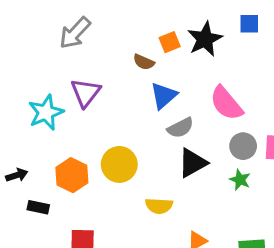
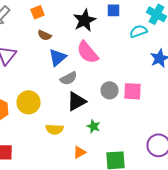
orange square: (170, 42) -> (38, 12), moved
pink semicircle: (226, 103) -> (88, 52), moved
green star: (240, 180) -> (94, 126), moved

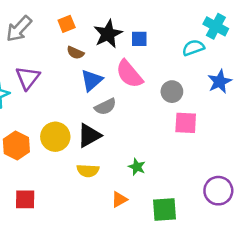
blue square: (114, 10) -> (139, 39), moved
black star: (84, 20) -> (108, 34), moved
gray circle: (110, 90) -> (172, 92), moved
black triangle: (76, 101) -> (89, 135), moved

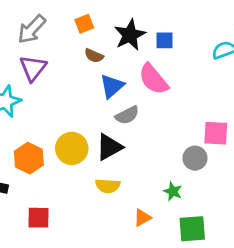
purple triangle: (28, 78) -> (33, 68), moved
gray circle: (172, 92) -> (195, 158), moved
green star: (137, 167) -> (173, 191), moved

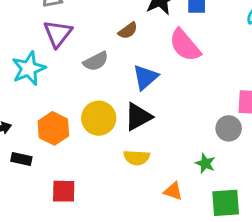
brown semicircle: (94, 56) -> (128, 31), moved, turned -60
blue triangle: (112, 86) -> (145, 77), moved
gray semicircle: (127, 115) -> (96, 61), moved
orange triangle: (142, 218) -> (173, 191), turned 48

